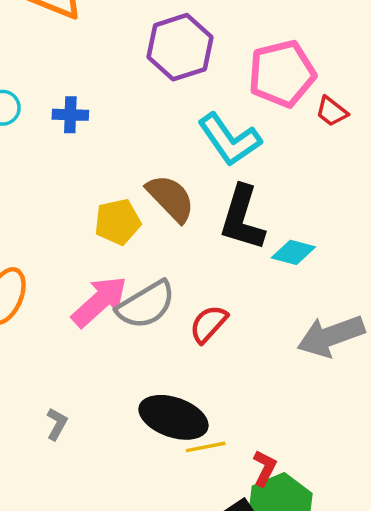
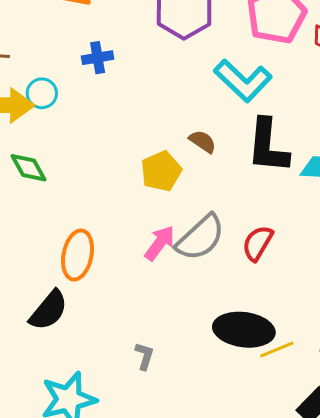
blue cross: (70, 115) -> (98, 58), moved
brown semicircle: (171, 198) -> (203, 141), size x0.6
pink arrow: (99, 302) -> (160, 243), size x0.7

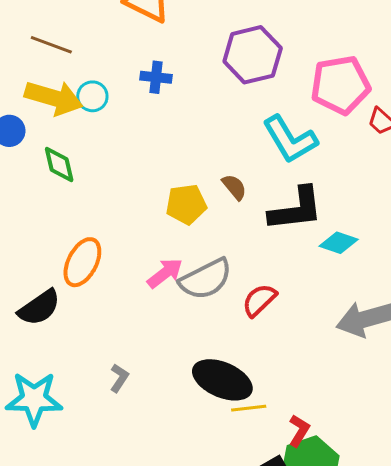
black L-shape: (268, 146) -> (296, 209), turned -118

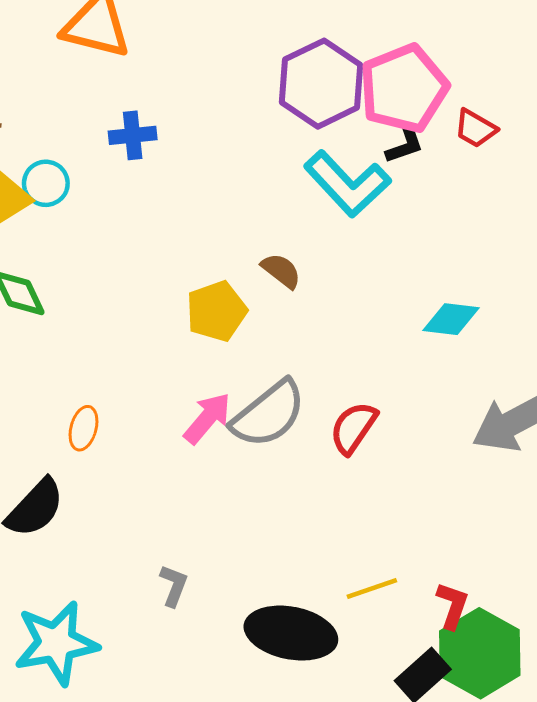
purple hexagon: (253, 55) -> (321, 84), moved
black L-shape: (296, 209) -> (405, 145), moved, size x0.5
orange ellipse: (82, 262) -> (84, 428), size x0.6
black ellipse: (222, 380) -> (291, 633), moved

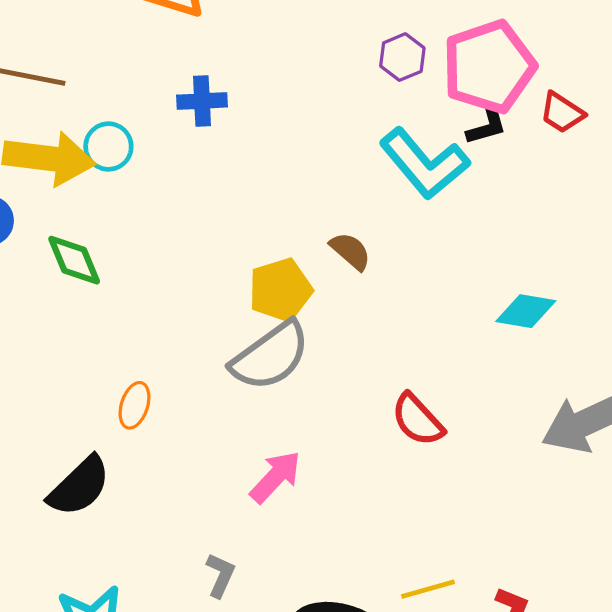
purple hexagon: (321, 84) -> (402, 57), size x0.5
gray semicircle: (269, 414) -> (270, 356), moved
pink arrow: (207, 418) -> (275, 477), moved
red semicircle: (353, 428) -> (418, 420), turned -80

